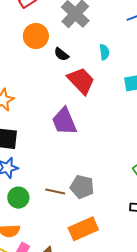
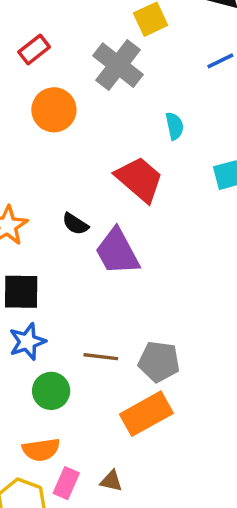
black semicircle: (61, 54) -> (75, 224), moved
brown line: (55, 192) -> (101, 357), moved
orange rectangle: (83, 229) -> (146, 414), moved

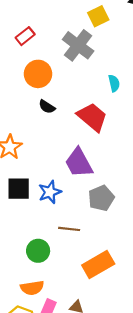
black semicircle: (75, 224) -> (47, 107), moved
blue star: (27, 342) -> (50, 192), moved
gray pentagon: (159, 362) -> (101, 198), moved, turned -30

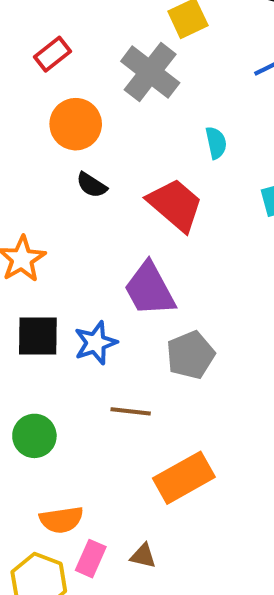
green circle: (38, 251) -> (34, 436), moved

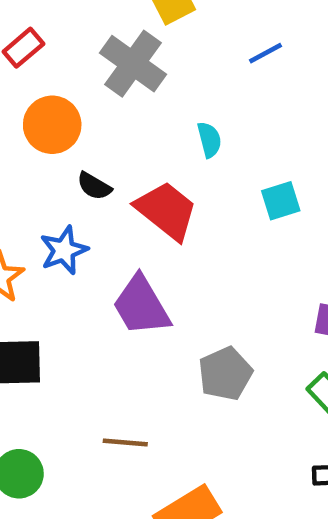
black semicircle: (92, 185) -> (94, 186), moved
blue star: (96, 343) -> (64, 250), moved
gray pentagon: (190, 355) -> (225, 374), moved

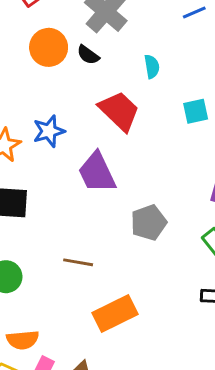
black semicircle: (94, 186) -> (88, 55), moved

